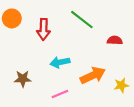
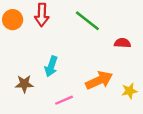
red arrow: (44, 29) -> (42, 15), moved
cyan arrow: (60, 62) -> (51, 66), moved, turned -60

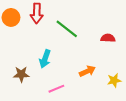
green line: (87, 21) -> (67, 29), moved
orange arrow: (99, 80) -> (87, 71), size x0.7

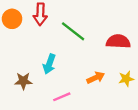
red semicircle: (108, 38) -> (118, 41), size x1.5
yellow star: (114, 80) -> (126, 79), moved

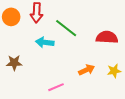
cyan arrow: (49, 64) -> (45, 42), moved, turned 78
brown star: (23, 81) -> (14, 63), moved

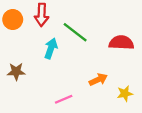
cyan arrow: (45, 42) -> (51, 48), turned 102
yellow star: (114, 71) -> (125, 93), moved

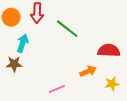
red semicircle: (121, 43) -> (109, 50), moved
cyan arrow: (51, 48) -> (22, 43), moved

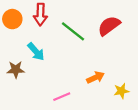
cyan arrow: (22, 43) -> (36, 52), moved, turned 120
red semicircle: (109, 50) -> (109, 26), moved, turned -40

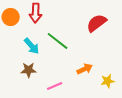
green line: (73, 31) -> (58, 41), moved
brown star: (16, 70) -> (29, 70), moved

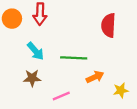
red semicircle: (97, 23) -> (108, 25), turned -50
green line: (58, 41) -> (74, 58), moved, turned -35

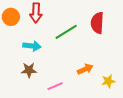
cyan arrow: (35, 51) -> (32, 46), turned -42
green line: (74, 58) -> (66, 32), moved, turned -35

